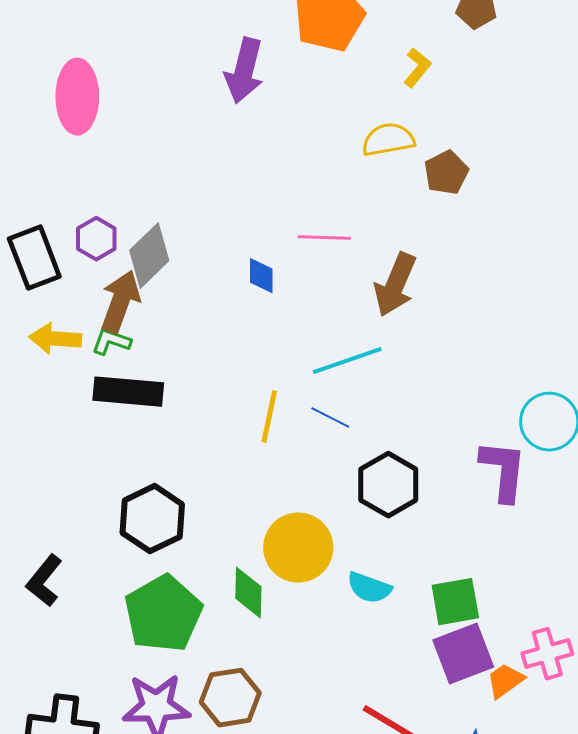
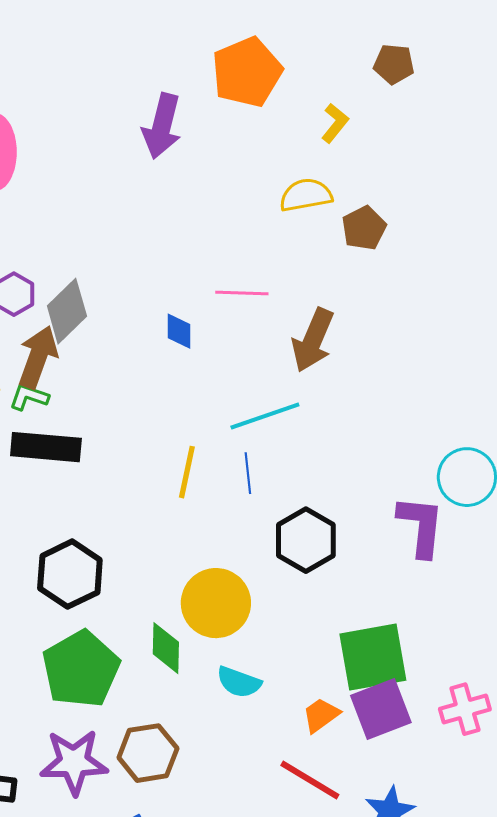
blue line: (330, 418) -> (248, 473), turned 57
cyan semicircle: (369, 588) -> (239, 682), moved
green square: (455, 602) -> (373, 657), size x1.4
orange trapezoid: (505, 681) -> (321, 715), moved

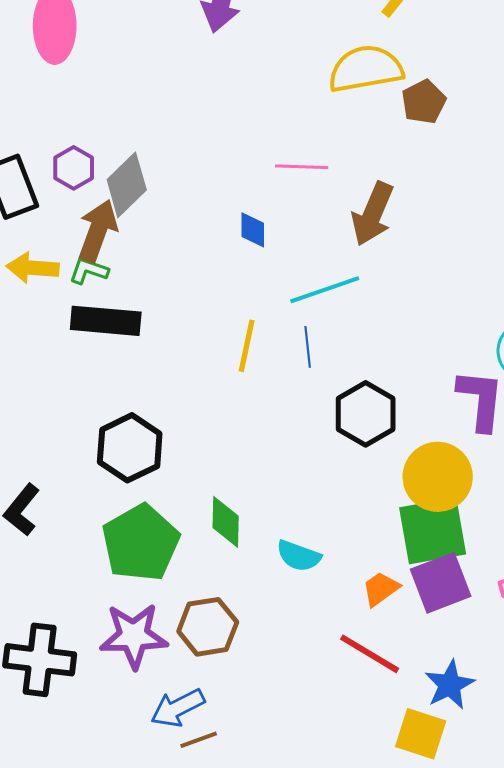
yellow semicircle: (306, 195) -> (366, 69), size x1.4
blue diamond: (179, 331) -> (253, 230), moved
yellow circle: (216, 603) -> (438, 477), moved

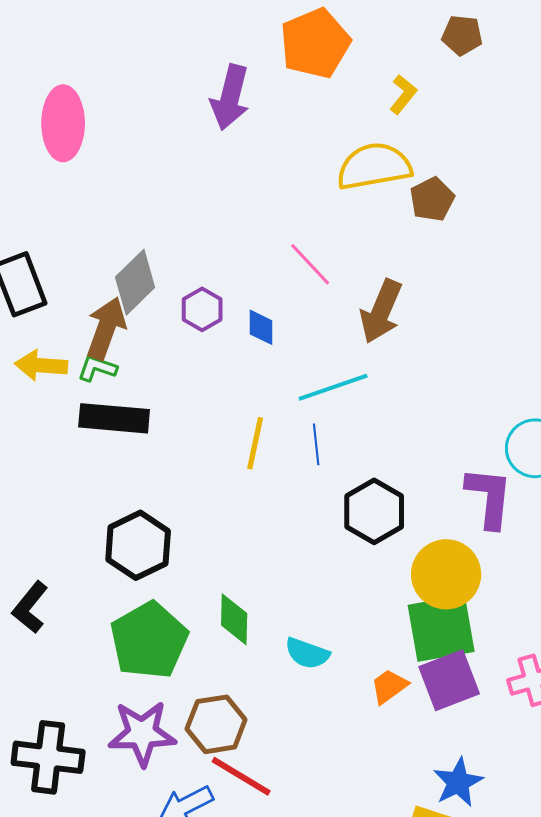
pink line: (302, 167) -> (310, 264), turned 45
purple hexagon: (74, 168) -> (202, 309), moved
red line: (370, 654) -> (241, 776), moved

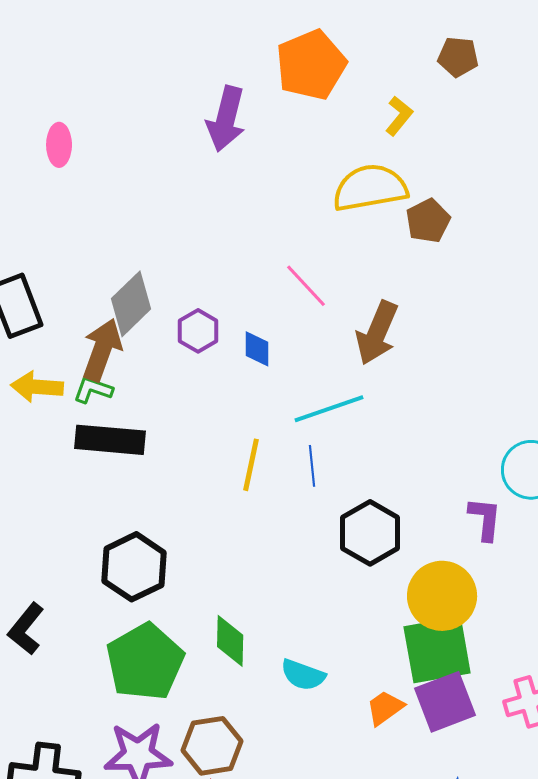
pink ellipse: (63, 123) -> (59, 145), size x0.6
purple L-shape: (489, 497) -> (485, 519), size x0.7

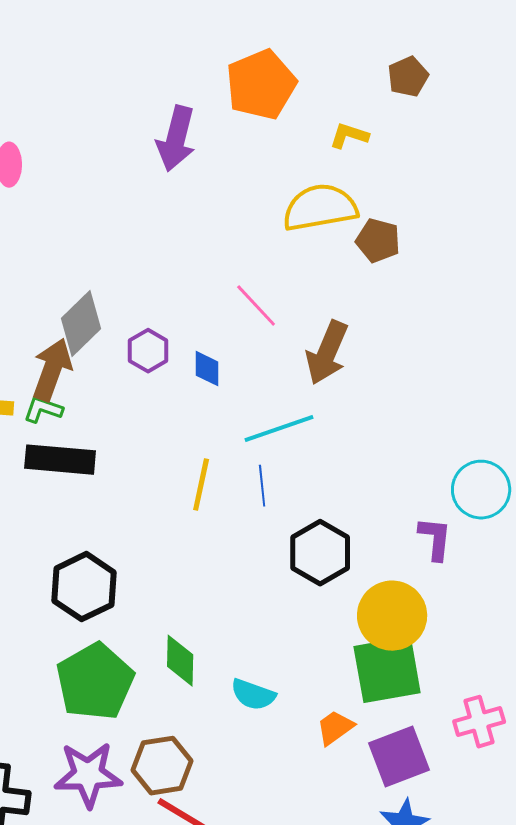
brown pentagon: (458, 57) -> (408, 77), turned -30
yellow L-shape: (399, 116) -> (349, 136), turned -111
brown pentagon: (428, 221) -> (378, 241), turned -30
purple square: (445, 702) -> (399, 757), moved

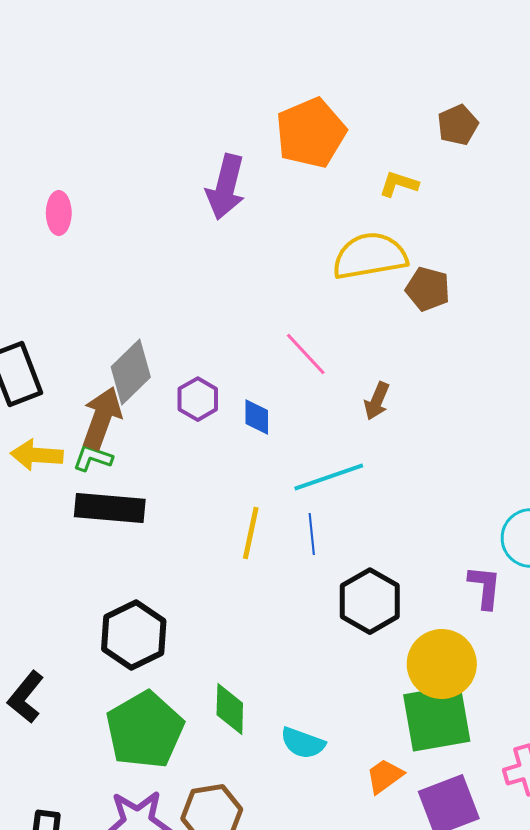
brown arrow: (327, 353) -> (377, 401), size x0.6

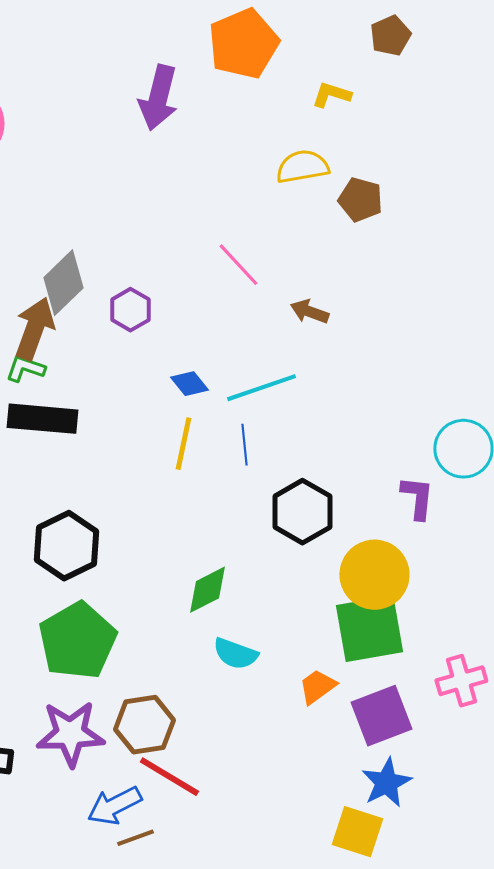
yellow semicircle: (370, 256) -> (302, 167), size x0.7
brown arrow: (377, 401) -> (309, 312), turned 87
blue diamond: (257, 417) -> (189, 384), moved, turned -39
green diamond: (230, 709) -> (207, 590), moved, turned 62

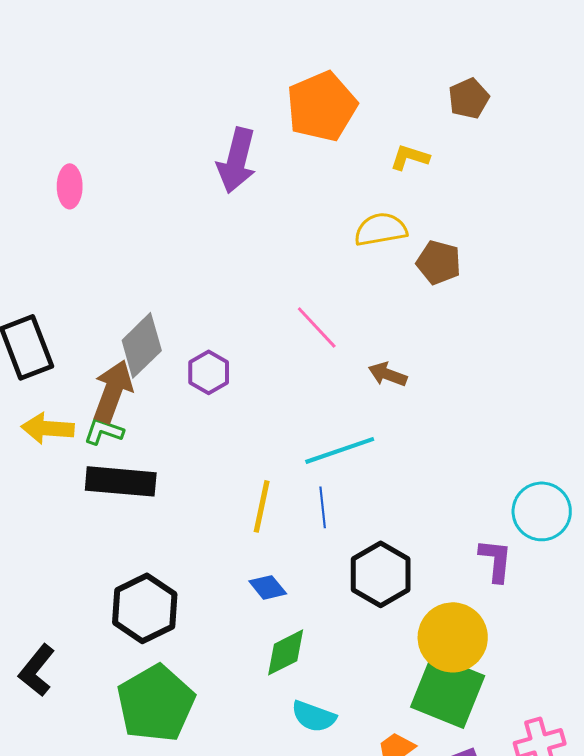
blue diamond: (189, 384) -> (268, 587), moved
green square: (369, 629) -> (448, 691), turned 32

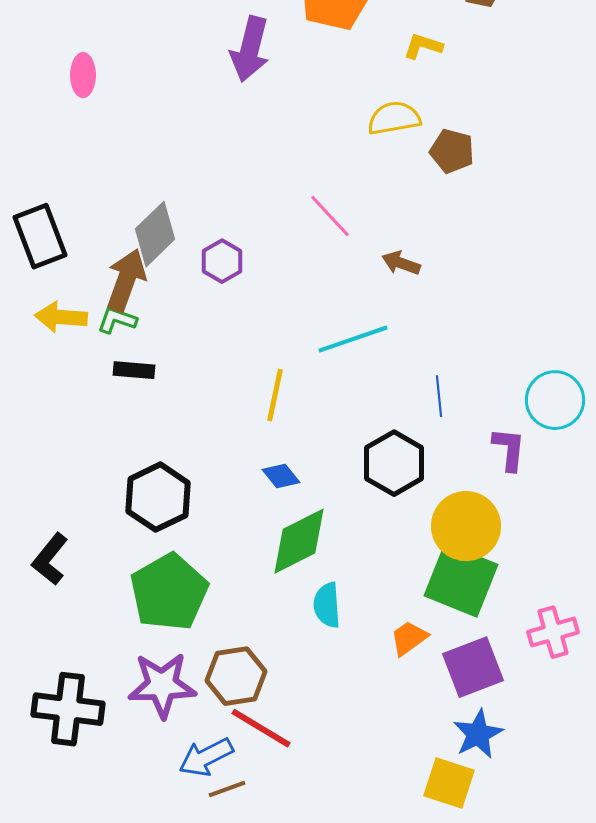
black rectangle: (121, 481) -> (134, 370), size x0.6
blue line: (323, 507) -> (439, 396), moved
green diamond: (286, 652) -> (299, 541), size x1.4
cyan semicircle: (314, 716) -> (327, 605), turned 66

